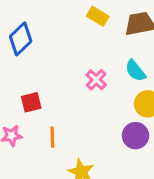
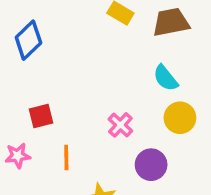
pink cross: (96, 80) -> (120, 125), moved
purple circle: (135, 136) -> (151, 165), moved

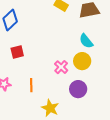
red square: (41, 116) -> (17, 52), moved
yellow circle: (180, 118) -> (82, 61), moved

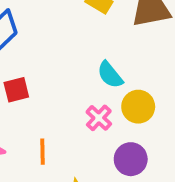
cyan semicircle: (86, 41) -> (110, 75), moved

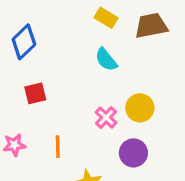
cyan semicircle: (110, 75) -> (106, 60), moved

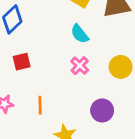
yellow circle: (140, 108) -> (121, 67), moved
pink cross: (106, 118) -> (80, 66), moved

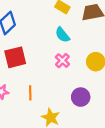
red square: (22, 62) -> (15, 57), size x1.5

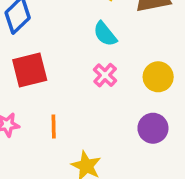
purple circle: (81, 97) -> (153, 128), moved

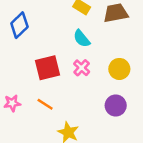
red square: (30, 70) -> (47, 68), moved
orange line: (54, 127) -> (45, 104), turned -56

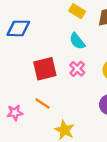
blue diamond: (19, 25) -> (18, 28), turned 45
pink star: (12, 103) -> (15, 113), moved

